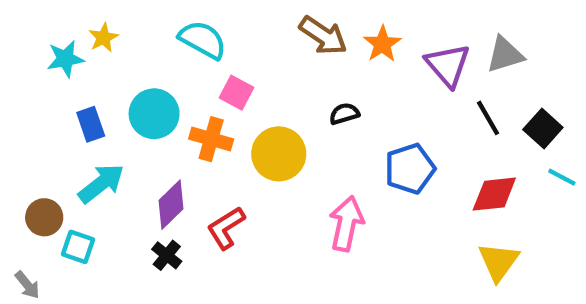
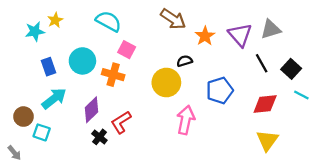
orange star: (382, 44) -> (205, 36), moved
yellow circle: (279, 154) -> (166, 83), moved
black cross: (167, 255) -> (99, 137), moved

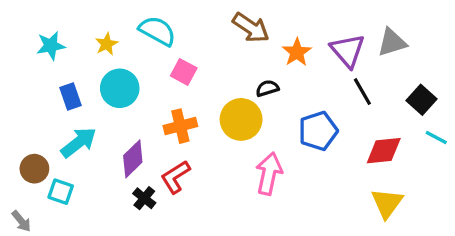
yellow star: (55, 20) -> (107, 44), moved
black line: (262, 63) -> (362, 92), moved
orange cross: (113, 75) -> (180, 126), moved, turned -30

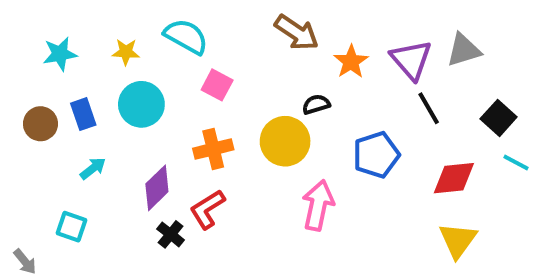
yellow star: (107, 44) -> (126, 52), turned 30
cyan arrow: (79, 142) -> (93, 168), size x0.6
brown circle: (34, 169) -> (40, 124), moved

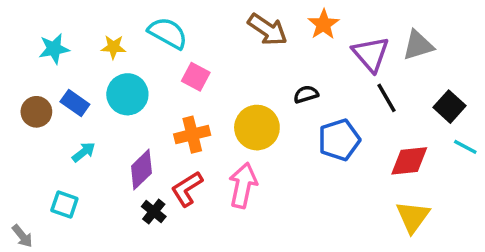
orange star: (351, 62) -> (323, 24), moved
black semicircle: (316, 104) -> (306, 94), moved
blue rectangle: (83, 114) -> (75, 103), turned -36
pink arrow: (318, 205) -> (243, 185), moved

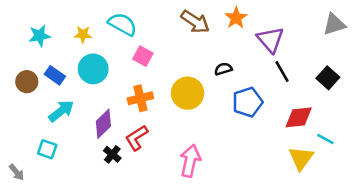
gray triangle: (418, 45) -> (334, 24), moved
cyan line: (465, 147) -> (325, 139), moved
cyan arrow: (84, 152) -> (61, 111), size x1.5
pink arrow: (243, 185) -> (190, 161), moved

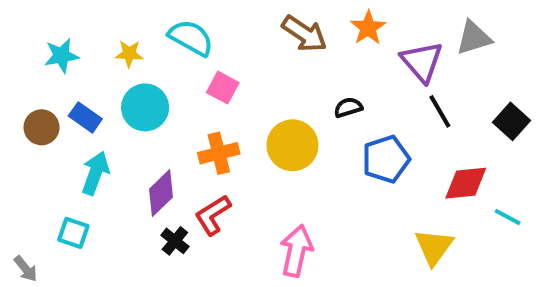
gray triangle: (334, 24) -> (474, 38), moved
cyan arrow: (61, 111) -> (95, 173), turned -32
yellow triangle: (301, 158) -> (434, 247), moved

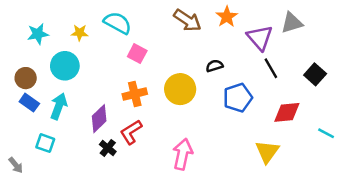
cyan circle: (145, 107) -> (65, 66), moved
blue rectangle: (85, 117) -> (29, 103), moved
cyan line: (508, 217) -> (326, 133), moved

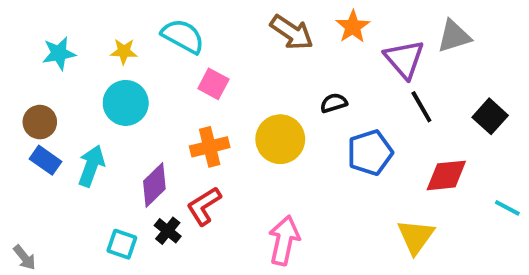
cyan circle: (65, 66) -> (126, 103), moved
cyan square: (45, 143) -> (122, 244), moved

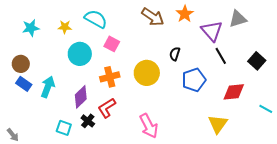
cyan circle: (126, 103) -> (80, 54), moved
black semicircle: (334, 103) -> (175, 54), turned -56
pink arrow: (284, 240) -> (149, 126), turned 140

